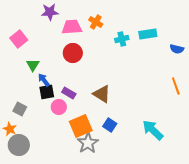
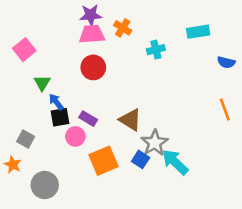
purple star: (50, 12) -> (91, 15), moved
cyan rectangle: (148, 34) -> (198, 32), moved
cyan arrow: (153, 130) -> (175, 162), moved
gray star: (88, 143) -> (155, 143), moved
gray circle: (19, 145) -> (45, 185), moved

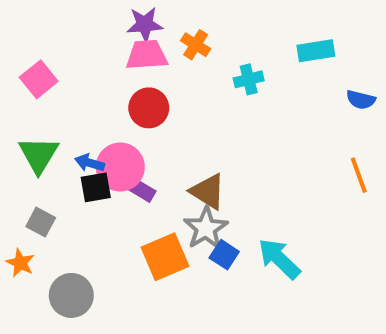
green triangle: (42, 83) -> (39, 155), moved, size x1.5
blue arrow: (56, 102) -> (90, 163), turned -36
pink circle: (75, 136) -> (120, 167), moved, size x1.5
gray star: (155, 143) -> (206, 228), moved

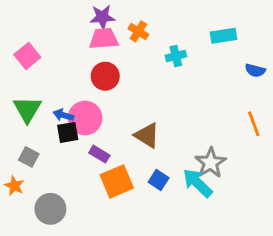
purple rectangle: (141, 189) -> (99, 154), moved
gray star: (206, 228) -> (210, 163), moved

